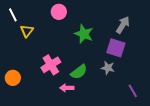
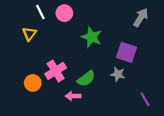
white line: (13, 15) -> (40, 12), moved
gray arrow: (123, 25) -> (141, 17), moved
orange circle: (13, 78) -> (33, 83), moved

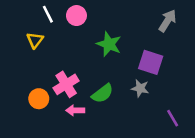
pink arrow: (73, 96) -> (75, 110), moved

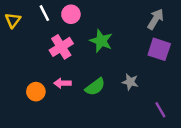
yellow triangle: (35, 40) -> (13, 20), moved
purple square: (151, 62) -> (159, 49), moved
pink cross: (66, 84) -> (61, 47), moved
pink arrow: (75, 110) -> (62, 83), moved

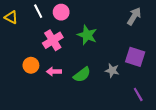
yellow triangle: (13, 20) -> (11, 17), turned -40
purple square: (159, 49) -> (135, 57), moved
orange circle: (36, 92) -> (31, 65), moved

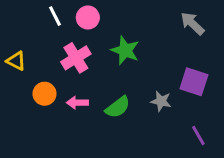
gray arrow: (134, 16) -> (192, 24), turned -78
yellow triangle: (11, 17) -> (16, 61), moved

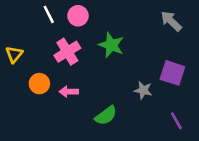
yellow triangle: (16, 61) -> (14, 54), turned 42
green semicircle: (118, 107) -> (106, 116), moved

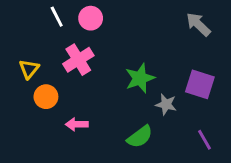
green star: (111, 45) -> (140, 78), moved, turned 30
yellow triangle: (14, 54) -> (29, 69), moved
pink arrow: (69, 92) -> (77, 124), moved
green semicircle: (106, 116) -> (140, 137), moved

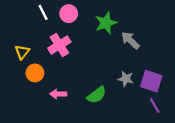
gray arrow: (198, 24) -> (130, 40), moved
green star: (140, 78) -> (106, 23), moved
purple square: (200, 84) -> (151, 81), moved
green semicircle: (140, 137) -> (97, 95), moved

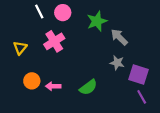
orange circle: (35, 73) -> (32, 81), moved
gray star: (126, 79) -> (117, 63), moved

